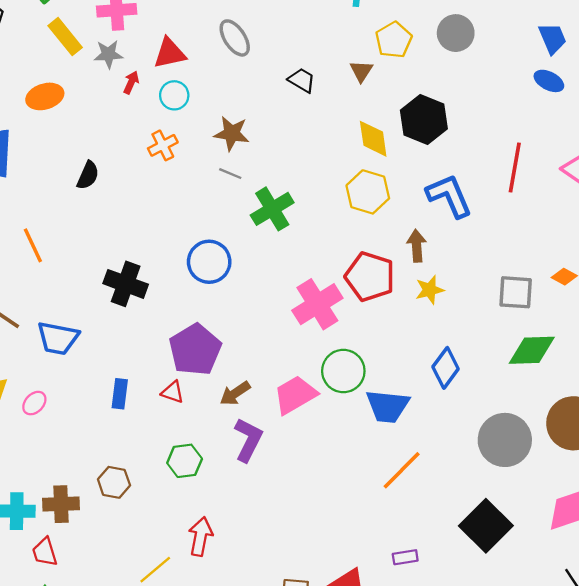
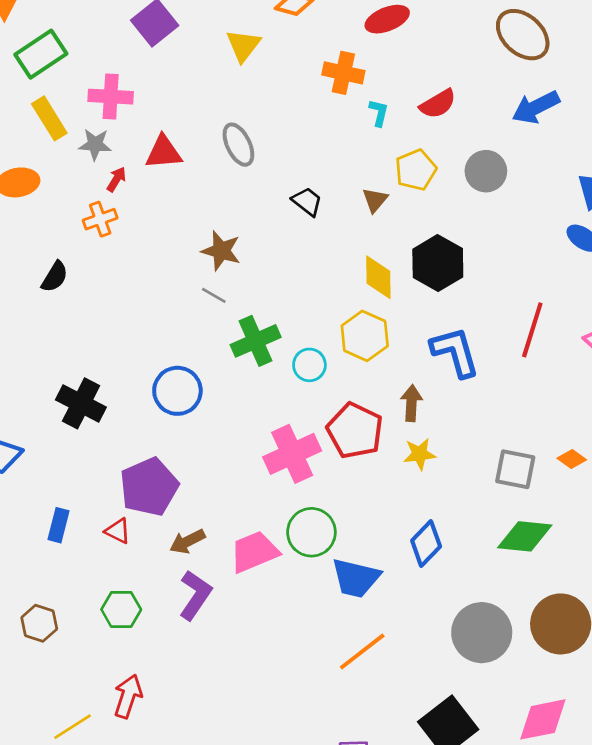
cyan circle: (174, 95) -> (309, 365), moved
orange cross: (163, 145) -> (100, 219), moved

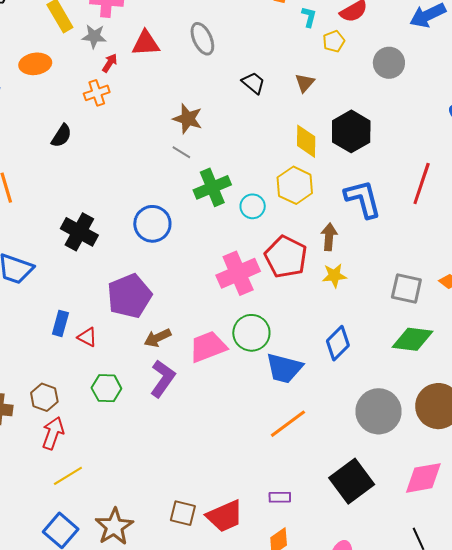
yellow pentagon: (416, 170) -> (334, 41), moved, size x0.7
red triangle: (118, 531) -> (87, 337), moved
red arrow: (128, 696) -> (53, 433), moved

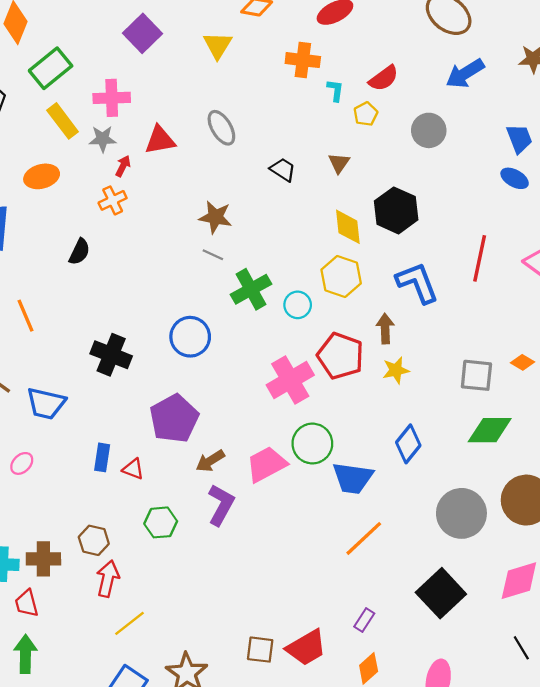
purple rectangle: (280, 497) -> (364, 620), turned -50

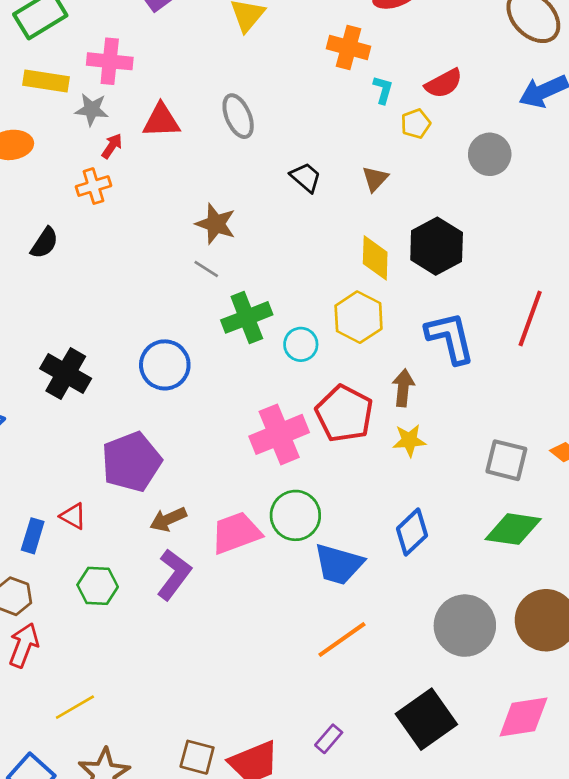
yellow rectangle: (63, 121) -> (46, 81), turned -52
blue rectangle: (102, 457) -> (33, 536), moved
yellow line: (130, 623) -> (75, 707), moved

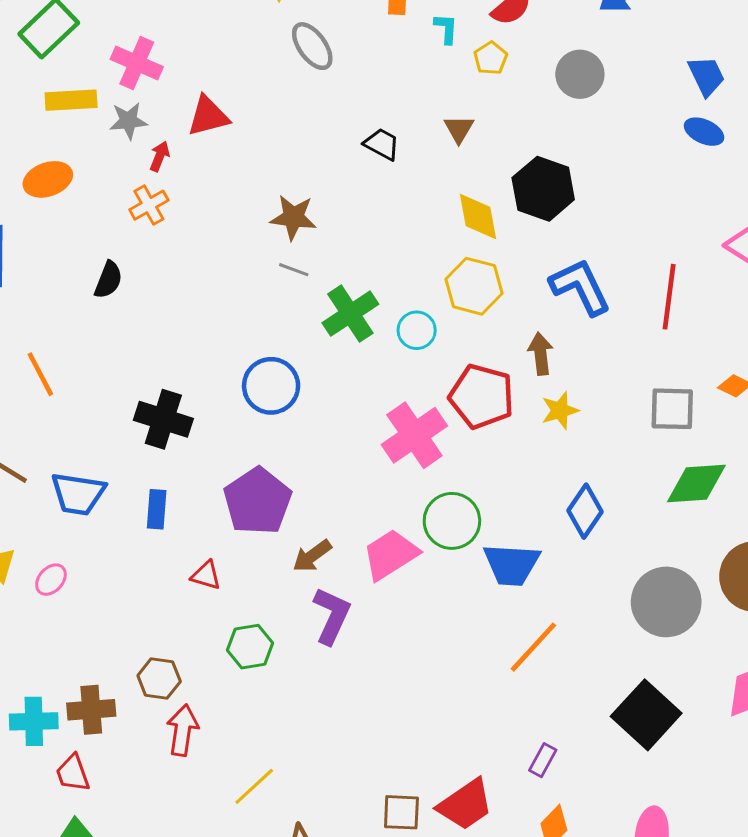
pink cross: (110, 61) -> (137, 63), turned 30
gray ellipse: (238, 116) -> (312, 46), moved
red line: (530, 319) -> (669, 297), moved
blue rectangle: (33, 536) -> (157, 509), moved

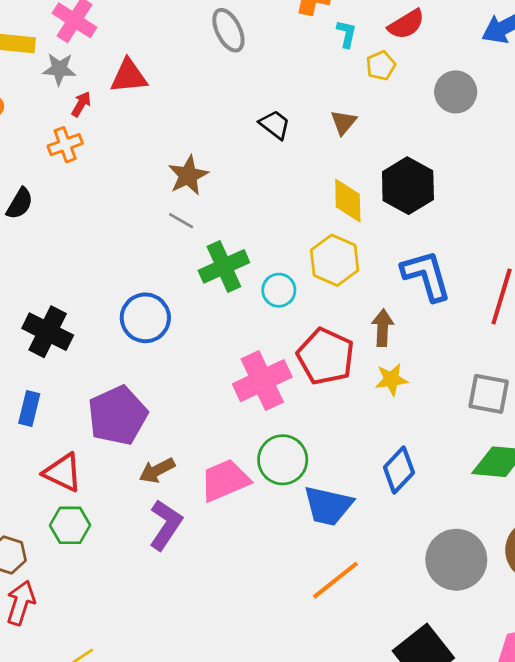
brown star: (293, 217) -> (188, 175), turned 30
red triangle: (206, 575) -> (63, 472), size x1.5
green hexagon: (250, 647) -> (70, 525), moved

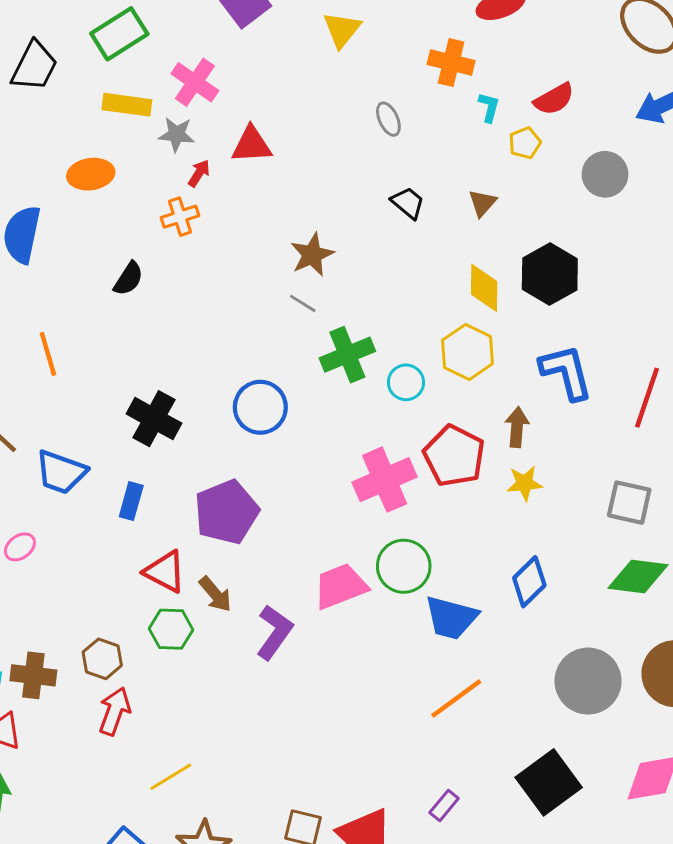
gray ellipse: (228, 30) -> (388, 119), moved, size x0.7
brown arrow: (157, 470) -> (215, 594), moved, turned -105

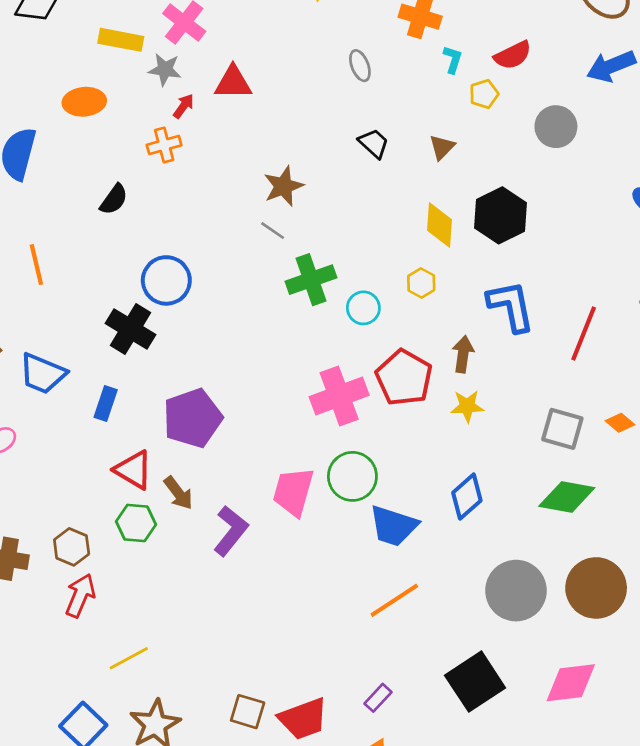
yellow hexagon: (467, 352) -> (421, 283), size x0.6
blue circle: (260, 407) -> (166, 280), moved
pink trapezoid: (340, 586) -> (293, 492), turned -56

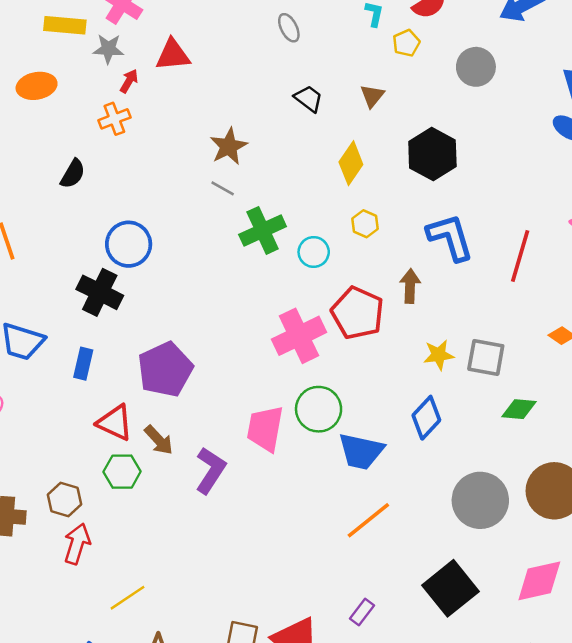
yellow diamond: (440, 225) -> (351, 163), moved, turned 36
yellow star: (467, 406) -> (439, 355), moved
gray square: (562, 429) -> (486, 357), moved
green diamond: (567, 497) -> (519, 409), size x0.7

